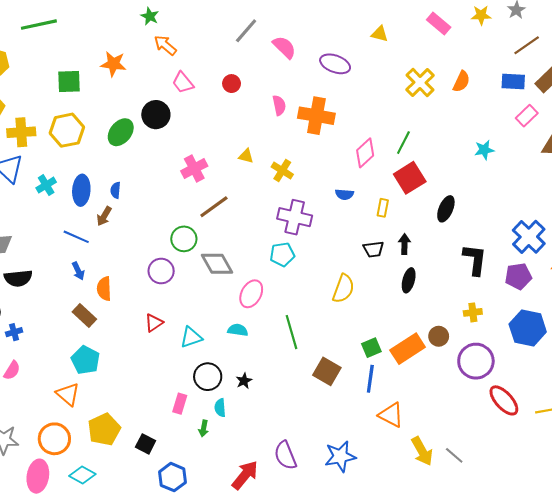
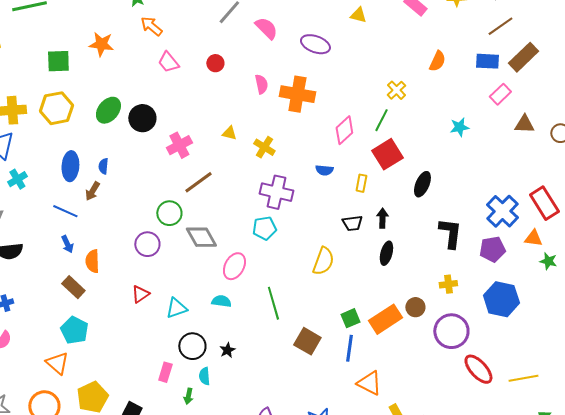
yellow cross: (420, 83) -> (396, 90), moved, size x0.7
black circle: (156, 115) -> (142, 118), moved
cyan cross: (46, 185) -> (17, 179), moved

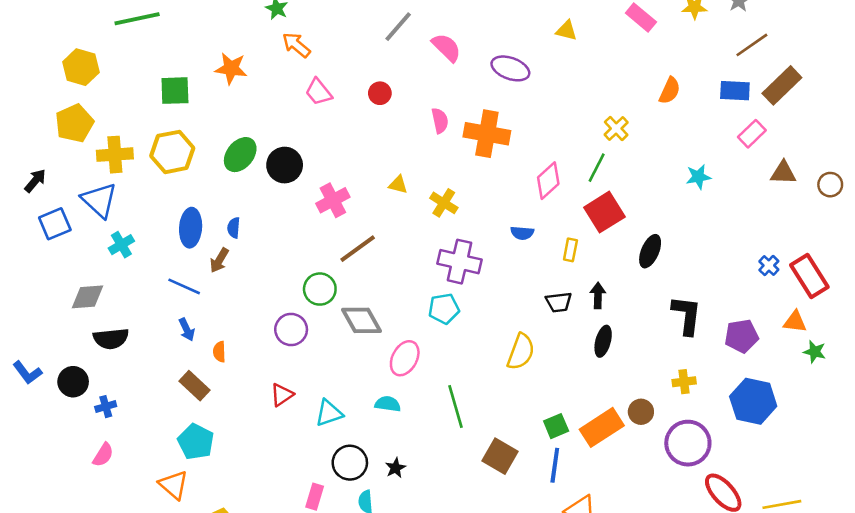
blue cross: (502, 211) -> (769, 266), moved, size x0.5
orange semicircle: (92, 261) -> (219, 352), size x0.7

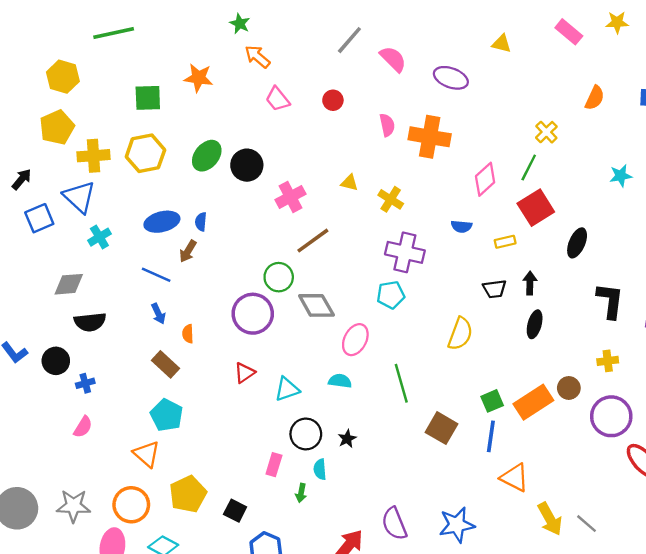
blue ellipse: (191, 228) -> (162, 222), turned 72
yellow rectangle: (570, 250) -> (505, 242), turned 66
purple circle: (291, 329) -> (253, 314), size x1.4

